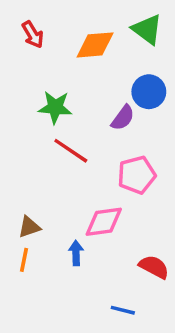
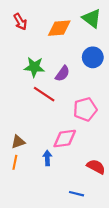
purple semicircle: (123, 118) -> (62, 74), moved

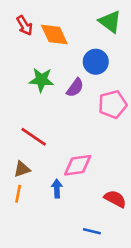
orange diamond: (59, 28) -> (54, 35), moved, turned 70
blue circle: (93, 57) -> (96, 62), moved
red line: (44, 94) -> (34, 137), moved
pink pentagon: (85, 109) -> (113, 104), moved

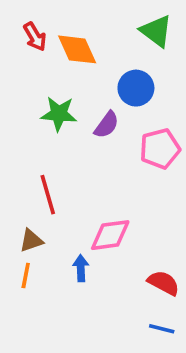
red line: (34, 137) -> (48, 195), turned 40
blue line: (92, 231) -> (162, 329), moved

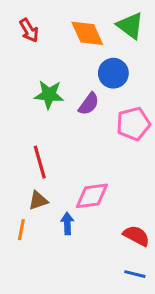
orange diamond: (77, 49) -> (87, 33), moved
brown triangle: (31, 241) -> (38, 200), moved

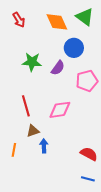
pink diamond: (92, 196) -> (60, 110), moved
brown triangle: (38, 200) -> (33, 131), moved

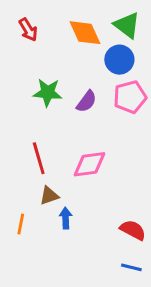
blue circle: (74, 48) -> (119, 60), moved
pink pentagon: (87, 81) -> (130, 97), moved

